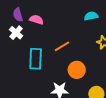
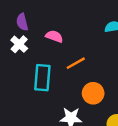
pink semicircle: (36, 20) -> (54, 36), moved

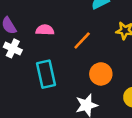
orange line: (76, 63) -> (82, 41), moved

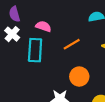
cyan rectangle: (46, 74) -> (35, 50), moved

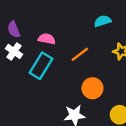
cyan rectangle: (35, 50) -> (41, 66), turned 35

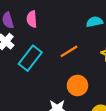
pink semicircle: (47, 39) -> (32, 19), moved, turned -112

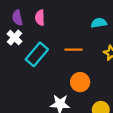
orange line: (69, 51) -> (74, 50), turned 30

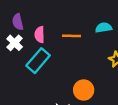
pink semicircle: (40, 18) -> (40, 35), moved
orange line: (74, 50) -> (71, 36), moved

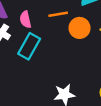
orange circle: (84, 90) -> (80, 28), moved

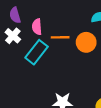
orange line: (58, 14) -> (60, 37), moved

